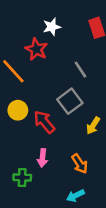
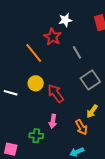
gray line: (81, 70) -> (77, 52), moved
gray square: (70, 101) -> (90, 80), moved
yellow arrow: (93, 126) -> (92, 111), moved

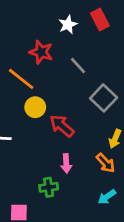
white star: (65, 20) -> (68, 25), moved
yellow circle: (36, 83) -> (35, 107), moved

